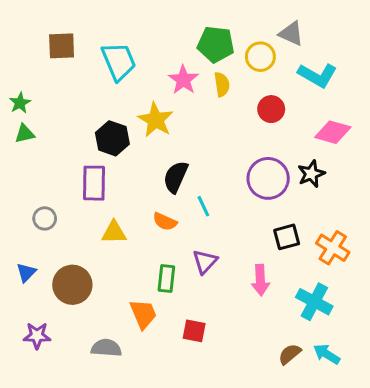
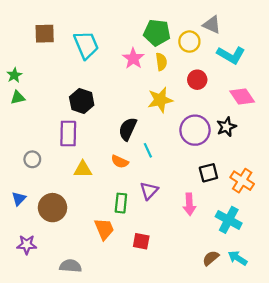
yellow star: (156, 120) -> (160, 100), moved, turned 30
pink diamond: (333, 132) -> (242, 96), turned 40
gray semicircle: (106, 348) -> (70, 266), moved

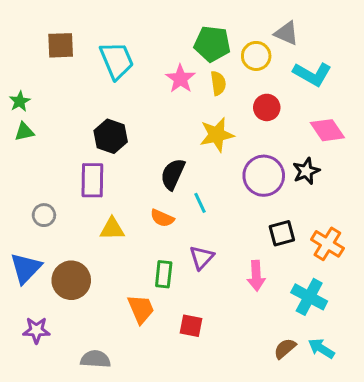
blue triangle: (19, 199) -> (26, 268), size x1.6

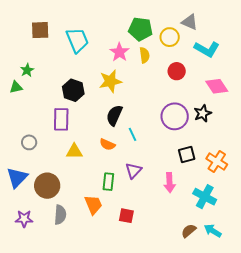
green star: (20, 101) -> (27, 70), moved
yellow star: (217, 135) -> (110, 81), moved
gray semicircle: (95, 359) -> (60, 215), moved, turned 90

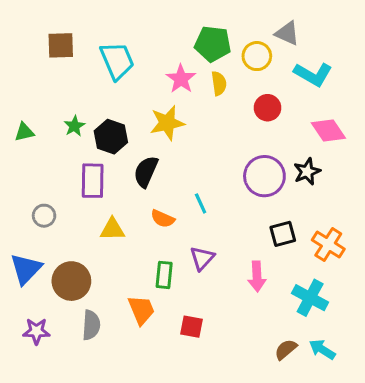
green star: (27, 70) -> (74, 126), moved
black semicircle: (114, 115) -> (146, 172), moved

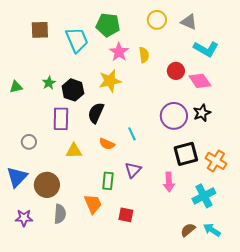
green pentagon: (213, 44) -> (108, 25), moved
yellow circle: (257, 56) -> (157, 20), moved
pink diamond: (328, 131) -> (200, 81), moved
black square: (283, 234) -> (186, 154), size x1.4
cyan cross: (310, 298) -> (204, 196), turned 35

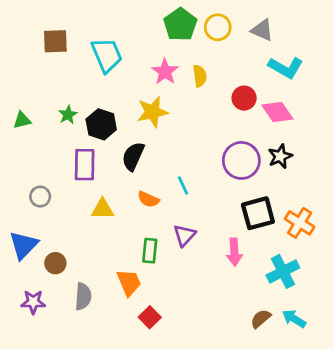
green pentagon: (108, 25) -> (180, 25), moved, turned 30
brown circle: (47, 185) -> (55, 263), moved, size x0.6
red square: (126, 215) -> (150, 317), moved, turned 35

